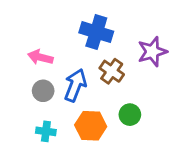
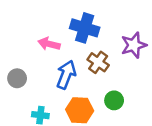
pink arrow: (40, 57) -> (49, 44), moved
gray circle: (43, 91) -> (17, 78), moved

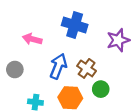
pink arrow: (49, 44) -> (32, 39), moved
brown cross: (98, 62) -> (87, 68), moved

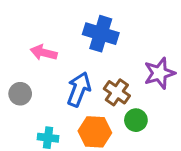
purple star: (118, 40) -> (159, 73), moved

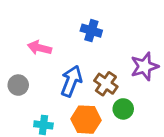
blue cross: (101, 34) -> (91, 31), size x0.7

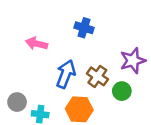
gray circle: (18, 85) -> (17, 102), moved
green circle: (123, 109) -> (122, 91), moved

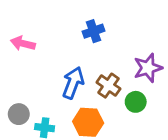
blue cross: (84, 28) -> (94, 31), turned -36
pink arrow: (37, 44) -> (23, 43), moved

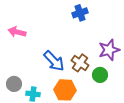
blue cross: (94, 31) -> (80, 13), moved
blue arrow: (73, 83) -> (54, 61), turned 115

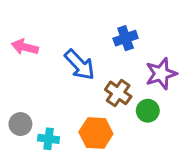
blue cross: (80, 13) -> (126, 38), moved
blue arrow: (54, 61) -> (80, 65), moved

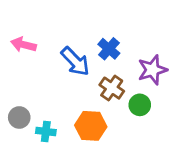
blue cross: (126, 38) -> (109, 49), moved, turned -30

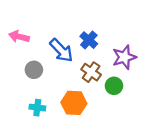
gray circle: (19, 117) -> (34, 70), moved

